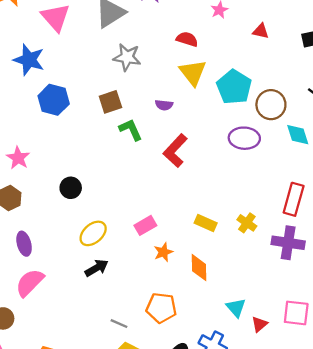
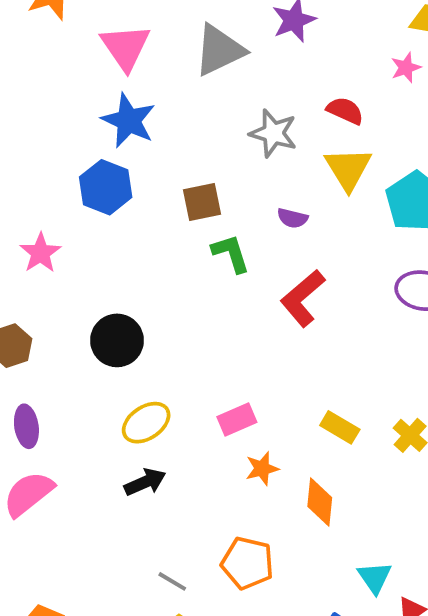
gray star: (127, 57) -> (273, 133), moved
blue star: (29, 60) -> (129, 121), moved
pink star: (18, 158) -> (40, 253), moved
black circle: (71, 188) -> (117, 340), size x1.4

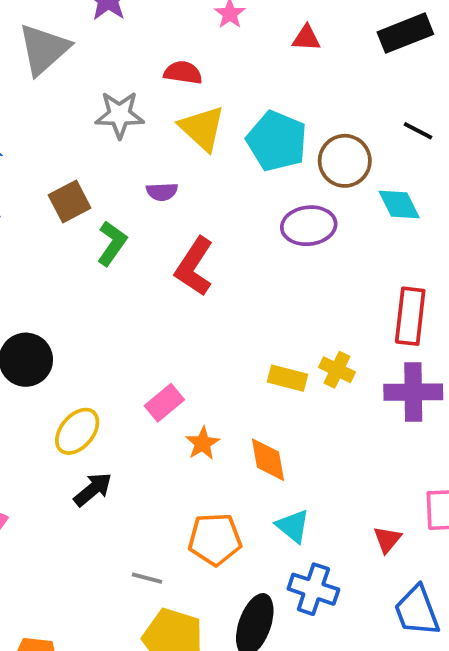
green L-shape: (231, 253) -> (112, 243), turned 69
yellow rectangle: (340, 427) -> (287, 378), moved
cyan triangle: (375, 578) -> (293, 526), moved

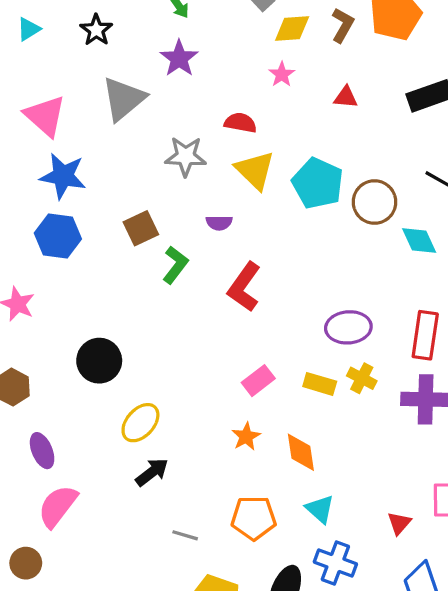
purple ellipse: (309, 226) -> (348, 327), moved
pink rectangle: (164, 403) -> (258, 381), moved
gray line: (147, 578) -> (185, 535), moved

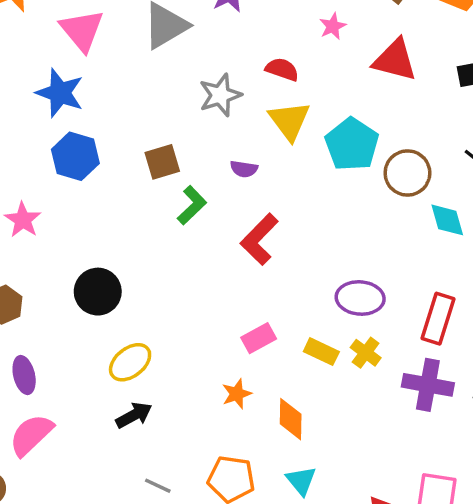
red triangle: (346, 97) -> (395, 60), size x1.8
gray star: (186, 156) -> (220, 95), turned -30
blue star: (63, 176) -> (60, 93), moved

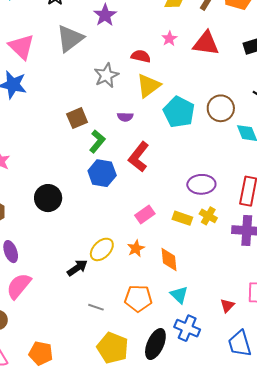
pink star: (333, 26) -> (169, 39), moved
yellow triangle: (289, 121) -> (148, 86), turned 36
cyan pentagon: (352, 144) -> (179, 112), moved
blue hexagon: (75, 156) -> (102, 173), moved
yellow ellipse: (130, 362) -> (102, 249), moved

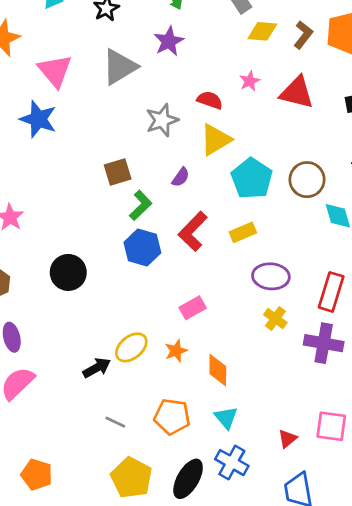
purple semicircle: (125, 117) -> (181, 177), turned -63
yellow rectangle: (182, 218) -> (243, 232), moved, turned -48

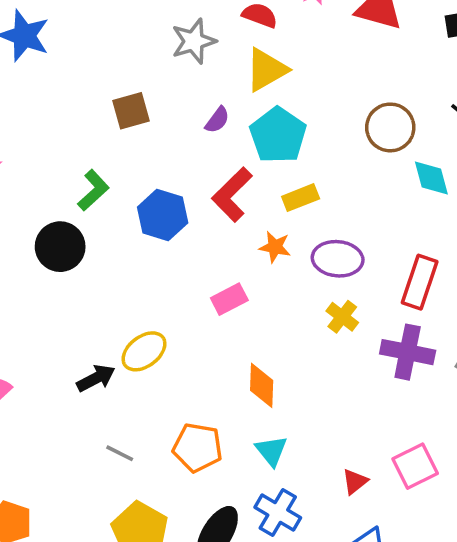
cyan pentagon: (252, 179) -> (278, 135), moved
green L-shape: (141, 205) -> (93, 190), moved
orange star: (176, 351) -> (275, 247), moved, turned 30
pink square: (331, 426) -> (415, 466), turned -36

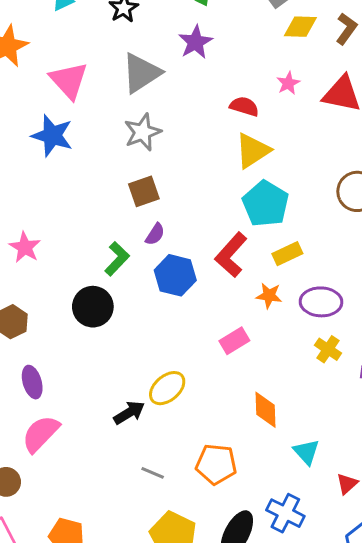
gray star: (194, 41) -> (143, 132), moved
purple semicircle: (217, 120) -> (155, 234), moved
cyan triangle: (271, 451) -> (306, 452), moved

